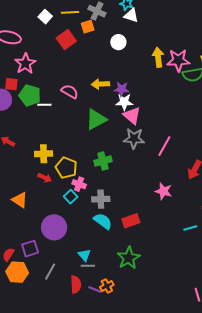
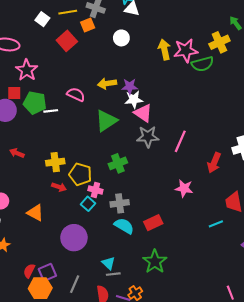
purple square: (30, 249) -> (47, 272), moved

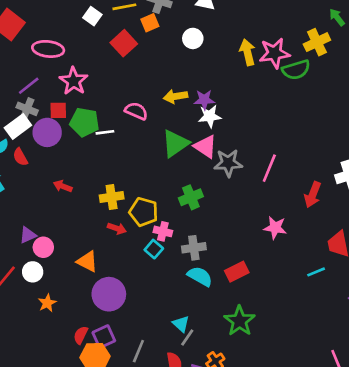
pink triangle: (143, 113) -> (205, 147), moved
purple circle: (74, 238) -> (109, 294), moved
gray line: (113, 274) -> (187, 338), turned -48

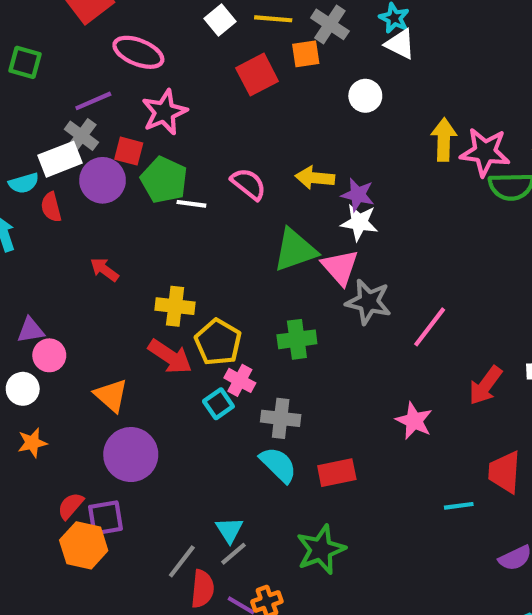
red arrow: (117, 228) -> (170, 357), size x1.5
gray line: (138, 351) -> (182, 561), moved

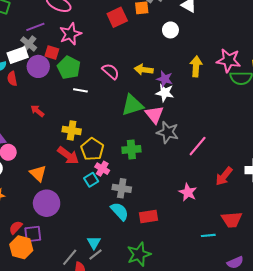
yellow arrow: (444, 140) -> (196, 66), moved
white line: (191, 204) -> (80, 90), moved
red trapezoid: (504, 472) -> (232, 220), turned -100

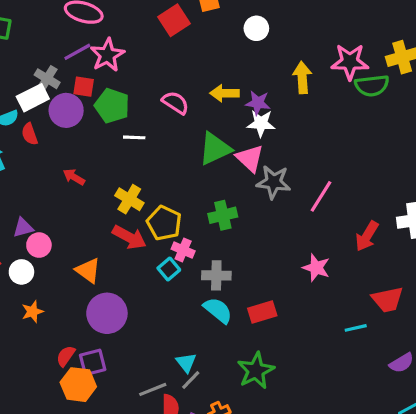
purple line: (35, 27) -> (77, 52), moved
yellow cross: (72, 130) -> (129, 199), turned 30
gray line: (70, 257) -> (153, 389), turned 36

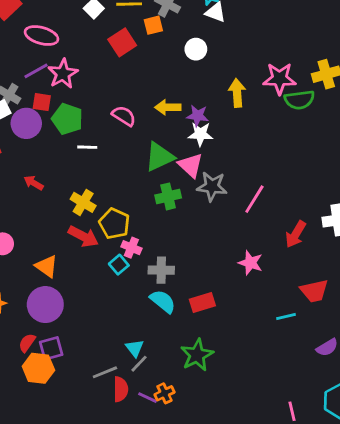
green cross: (223, 215) -> (168, 196), moved
purple circle: (107, 313) -> (45, 305), moved

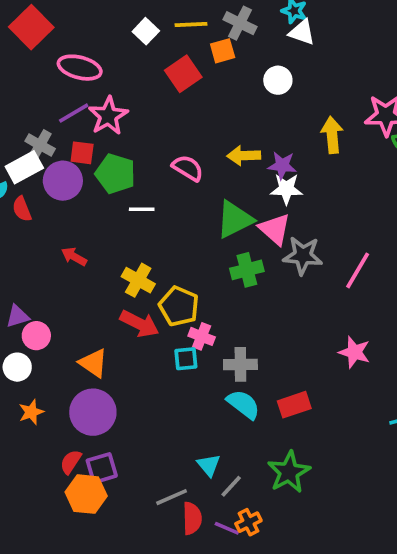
cyan square: (119, 265) -> (186, 359), turned 36
gray line: (139, 364) -> (231, 486), moved

